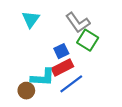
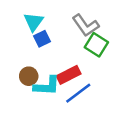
blue square: (61, 51) -> (42, 39), moved
brown circle: (26, 91) -> (29, 76), moved

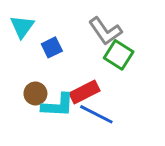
cyan triangle: (34, 22) -> (22, 27), moved
blue line: (78, 93) -> (96, 114), turned 64

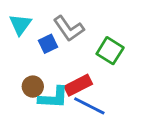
gray L-shape: (105, 31) -> (69, 29), moved

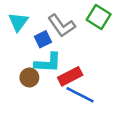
green square: (110, 51) -> (99, 17), moved
cyan L-shape: (53, 98) -> (48, 63), moved

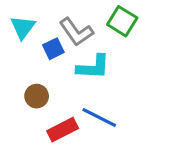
cyan L-shape: (48, 63) -> (93, 67), moved
red rectangle: (70, 76) -> (63, 130), moved

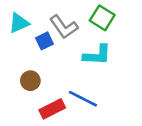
cyan triangle: (23, 27) -> (19, 23), turned 30
cyan L-shape: (93, 67) -> (97, 55), moved

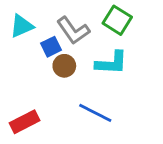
brown circle: (30, 81) -> (64, 66), moved
red rectangle: (52, 109) -> (25, 122), moved

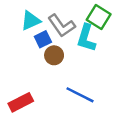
cyan triangle: (22, 26) -> (31, 21), moved
cyan L-shape: (111, 63) -> (86, 38), moved, turned 104

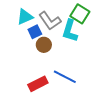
red rectangle: (21, 102) -> (38, 84), moved

